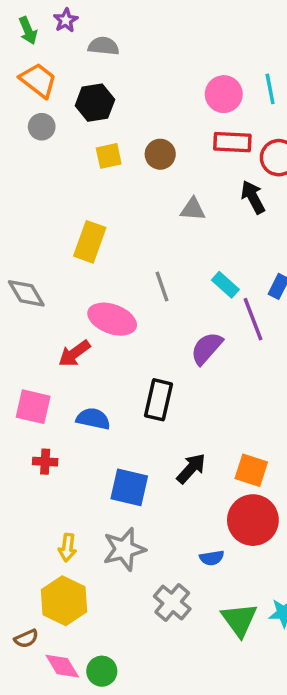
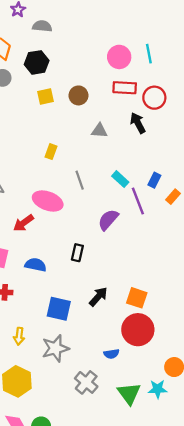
yellow rectangle: (90, 242) -> (51, 152), moved, size x0.6
black rectangle: (158, 400) -> (77, 253), size x0.7
yellow arrow: (67, 548) -> (19, 336), moved

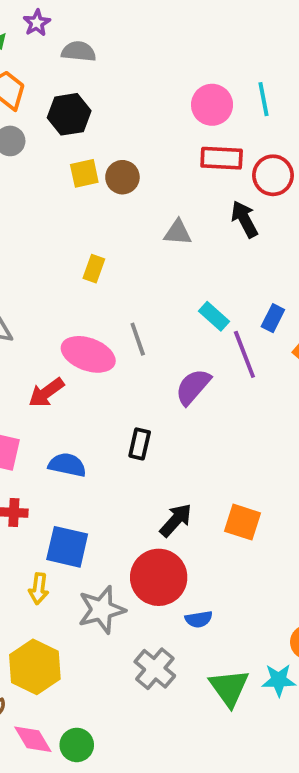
brown circle: (78, 95) -> (122, 177), moved
gray line: (80, 180) -> (138, 339), moved
blue square: (59, 309) -> (67, 547), moved
red circle: (138, 330) -> (159, 577), moved

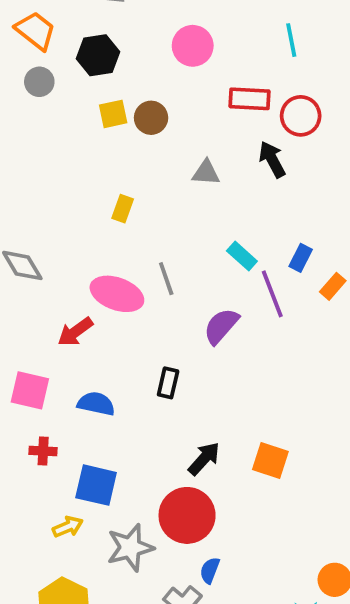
pink circle: (212, 105) -> (193, 46), moved
yellow arrow: (39, 589) -> (68, 527), turned -120
blue semicircle: (199, 619) -> (210, 570), moved, turned 120

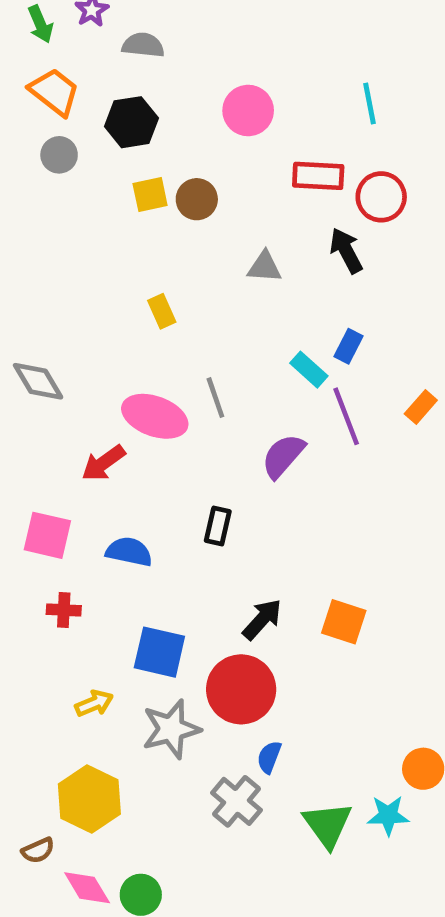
yellow rectangle: (123, 209) -> (162, 311), turned -44
blue rectangle: (301, 258) -> (348, 346), moved
blue square: (96, 485) -> (159, 652), moved

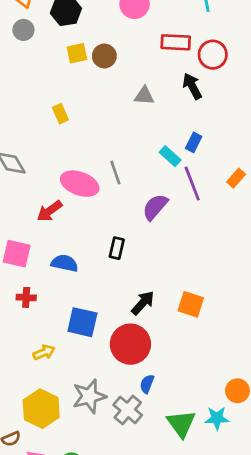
yellow rectangle: (162, 311) -> (60, 114), moved
gray star: (171, 729) -> (89, 396), moved

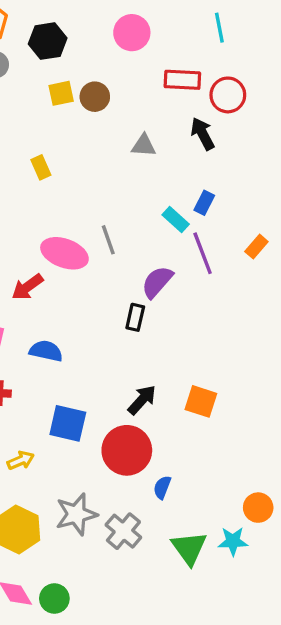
black rectangle: (117, 248) -> (135, 317), moved
blue semicircle: (147, 384) -> (162, 487), moved

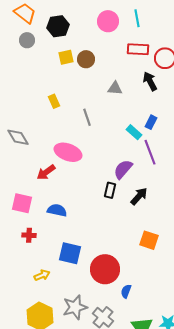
cyan line: (219, 28) -> (137, 18), moved
gray line: (108, 240) -> (87, 117), moved
black arrow: (142, 400) -> (139, 196), moved

